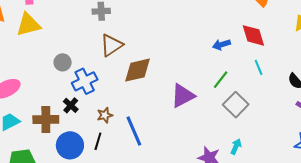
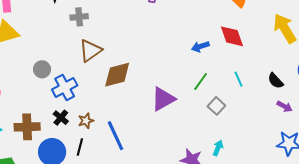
cyan line: (259, 67) -> (238, 79), moved
black cross: (71, 105) -> (61, 118), moved
gray square: (236, 105) -> (216, 106), size x0.7

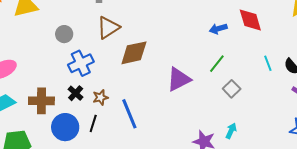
gray circle: (42, 69) -> (64, 34), moved
cyan line: (238, 79) -> (268, 63), moved

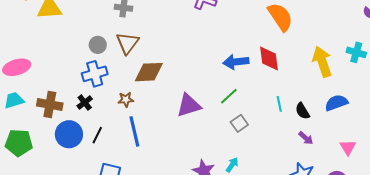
brown triangle: (108, 28) -> (128, 43), turned -30
blue arrow: (218, 29) -> (236, 62), size x1.4
gray circle: (64, 34) -> (98, 45), moved
brown star: (100, 97) -> (126, 99), moved

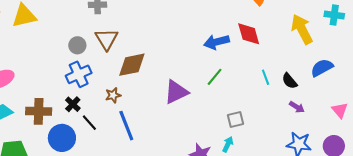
gray square: (239, 123) -> (235, 119), moved, turned 30
black line: (97, 135) -> (89, 123), moved, turned -60

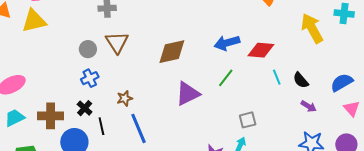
red diamond: (249, 34) -> (261, 50), moved, turned -68
brown diamond: (132, 65) -> (172, 52), moved
blue semicircle: (322, 68) -> (342, 82), moved
blue cross: (79, 74) -> (90, 78), size x0.7
black line: (89, 123) -> (101, 126), turned 30

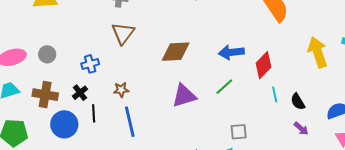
gray circle: (88, 49) -> (47, 54), moved
red diamond: (261, 50) -> (264, 65), turned -60

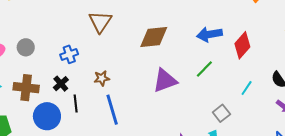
cyan line: (275, 94) -> (247, 88), moved, turned 49
gray square: (239, 132) -> (221, 113), turned -30

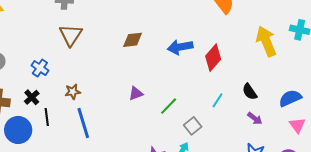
brown diamond: (154, 37) -> (133, 40), moved, size x0.7
blue cross: (69, 54) -> (40, 68), turned -36
green line: (204, 69) -> (169, 106), moved
purple triangle: (165, 81) -> (136, 93), size x0.6

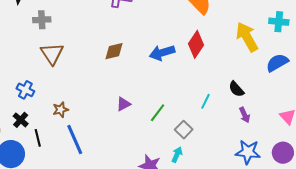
red diamond: (213, 58) -> (196, 44), moved
blue semicircle: (290, 98) -> (277, 63), moved
purple arrow: (255, 118) -> (245, 115), turned 35

